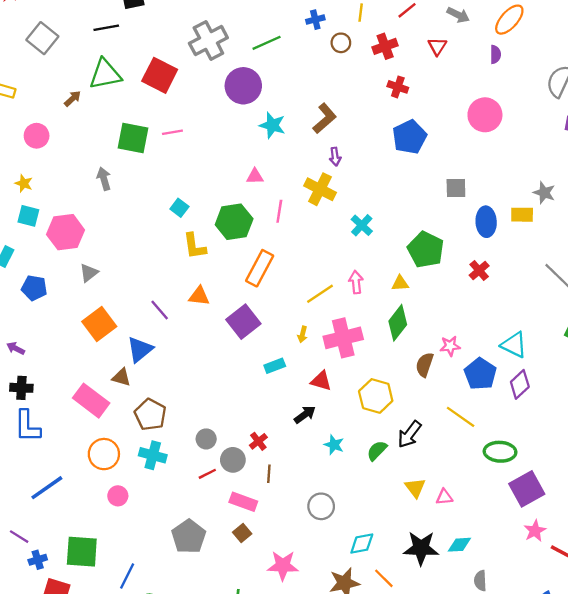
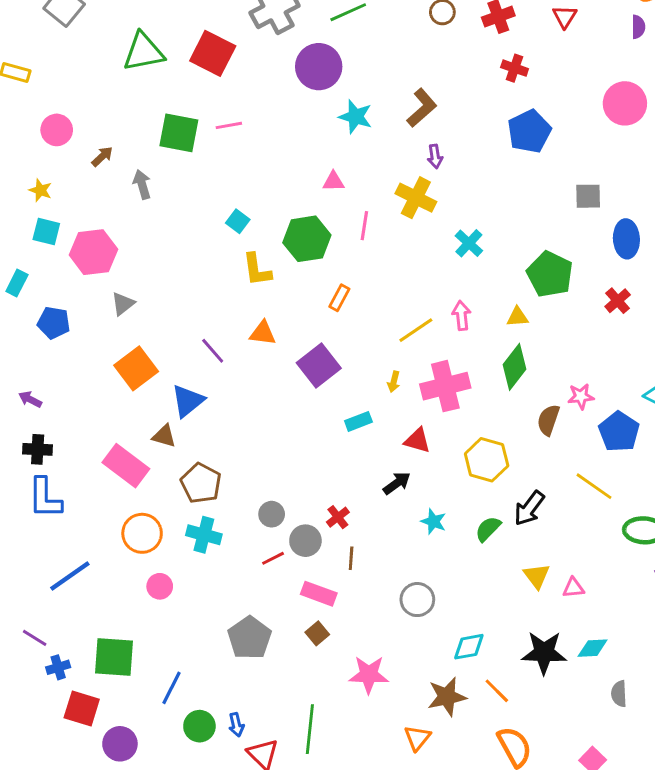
brown arrow: (73, 99) -> (102, 156), moved
orange rectangle: (260, 268) -> (339, 298), size x0.6

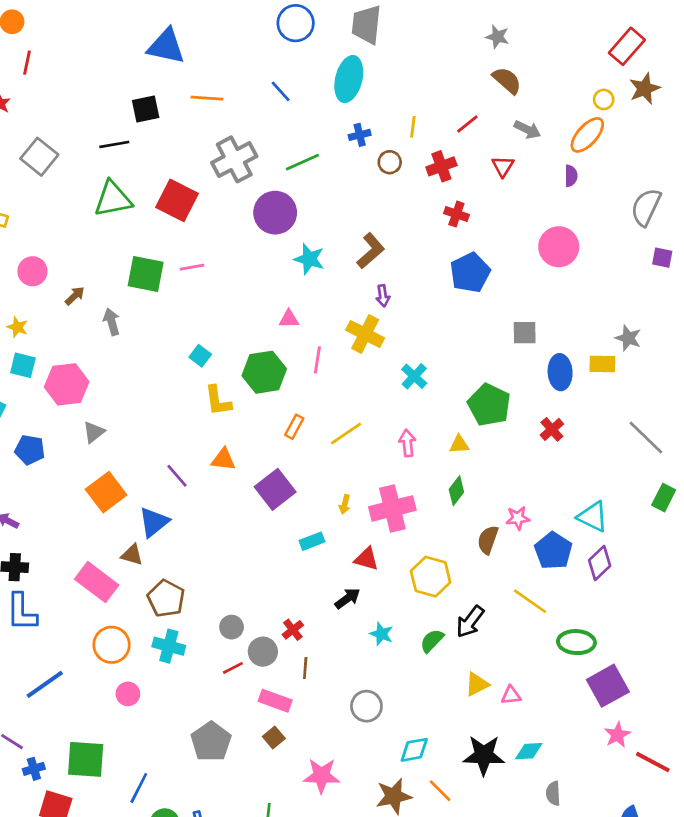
yellow line: (416, 330) -> (346, 433), moved
green diamond: (515, 367) -> (456, 491), size x0.7
yellow triangle: (537, 576) -> (477, 684), turned 40

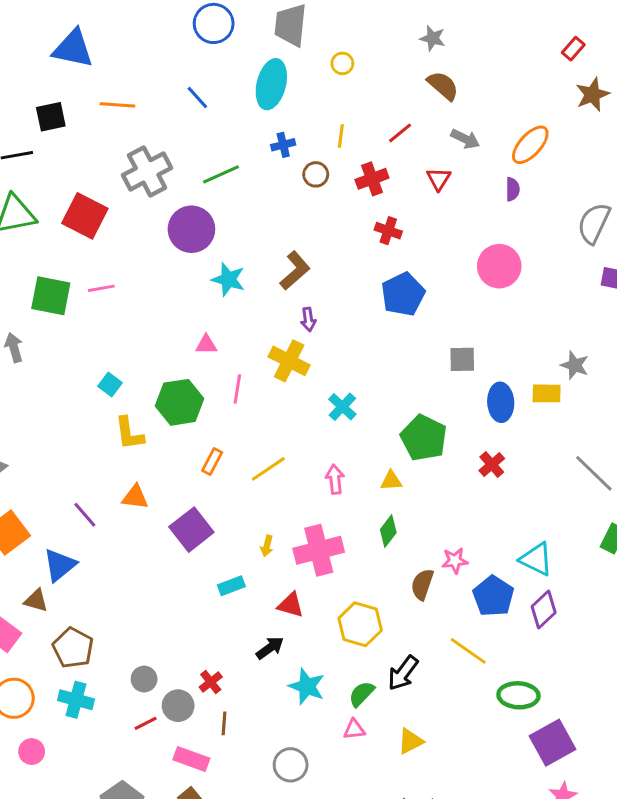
red rectangle: (627, 46) -> (573, 49), size x0.6
yellow circle: (604, 99) -> (342, 63), moved
cyan star: (381, 634) -> (307, 686), size x1.4
pink triangle: (511, 695) -> (354, 729), moved

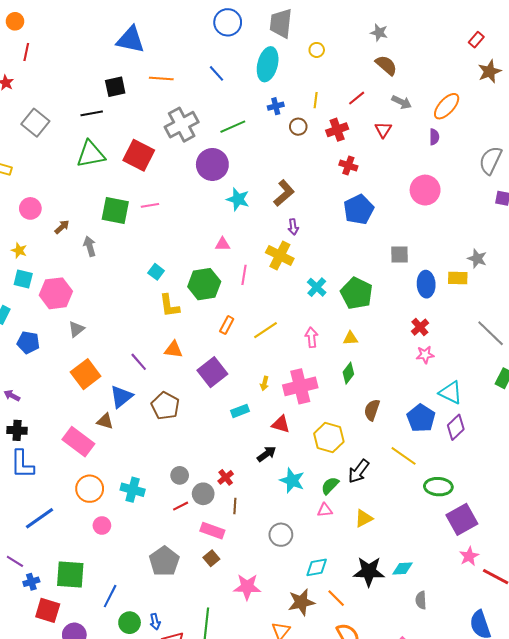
green pentagon: (424, 438) -> (357, 293), moved
pink star: (455, 561) -> (425, 355), moved
brown pentagon: (73, 648) -> (165, 406), moved

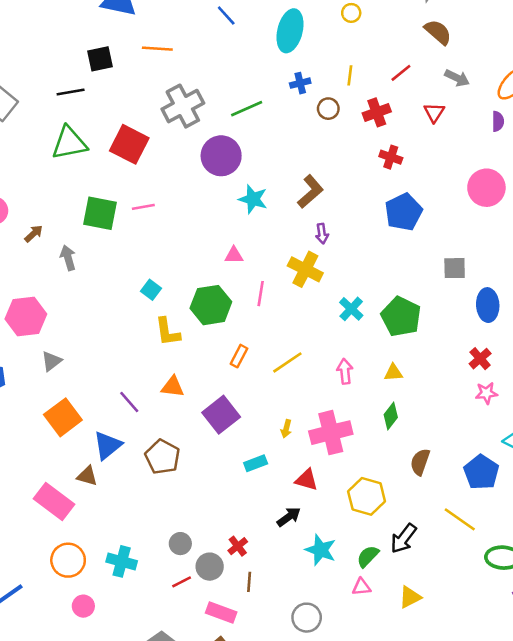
blue line: (216, 73) -> (226, 15), moved

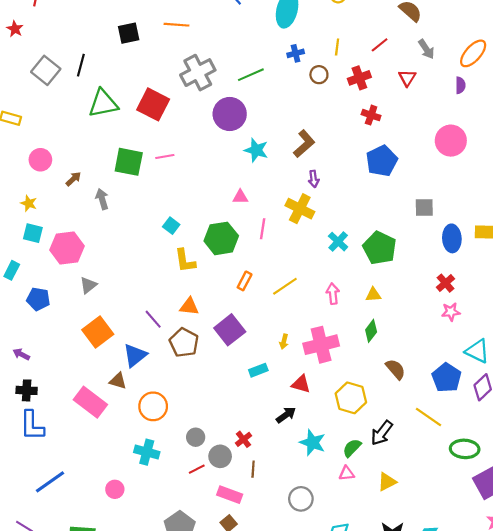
gray arrow: (457, 78) -> (426, 49), turned 30
black line: (71, 92) -> (81, 65), moved, turned -65
brown pentagon: (162, 457) -> (184, 343), moved
brown semicircle: (420, 462) -> (396, 369), turned 120
orange circle: (68, 560) -> (153, 406), moved

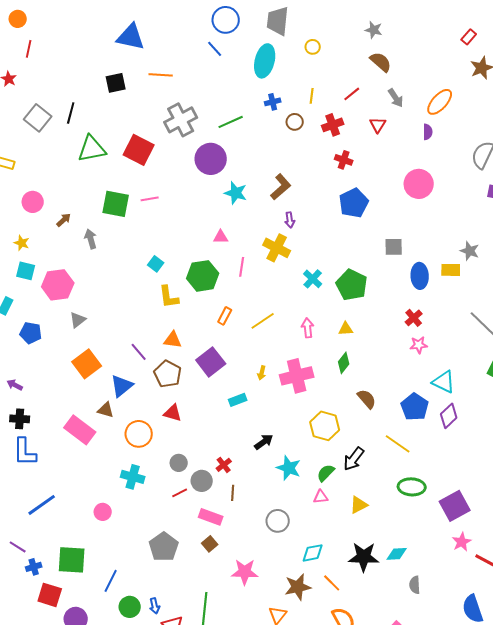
red triangle: (301, 384) -> (173, 413), moved
green ellipse: (465, 449) -> (412, 487), moved

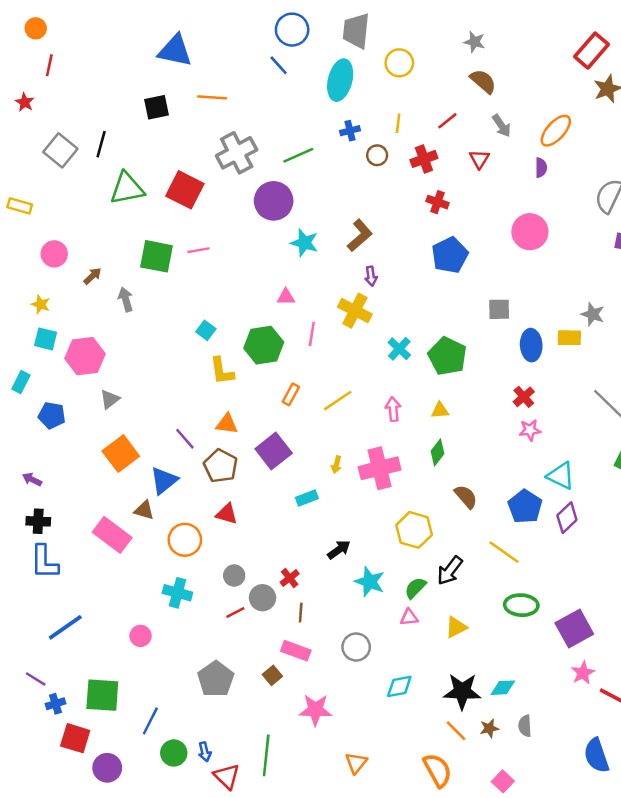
red rectangle: (469, 37) -> (592, 51), size x1.8
yellow circle: (313, 47) -> (399, 63), size x1.5
pink rectangle: (211, 517) -> (296, 651), moved
orange line: (332, 583) -> (456, 731), moved
brown star: (298, 587) -> (489, 728), moved, size x0.6

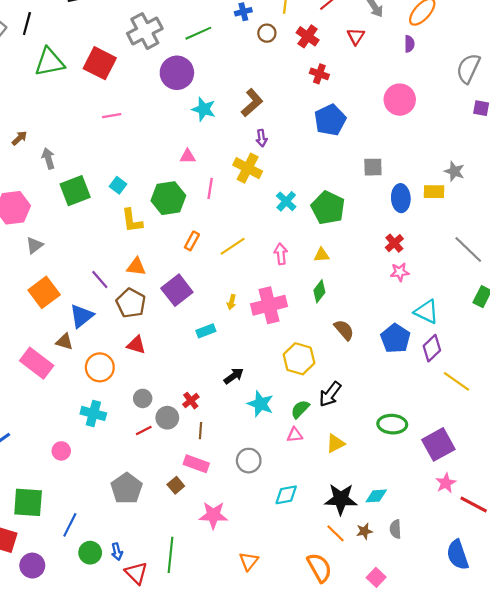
red cross: (424, 159) -> (308, 36), turned -35
green square: (157, 256) -> (75, 191), moved, turned -32
yellow line: (504, 552) -> (456, 381), moved

